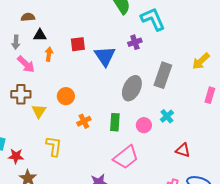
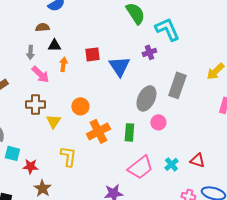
cyan cross: (167, 116) -> (171, 164), moved
orange cross: (84, 121) -> (98, 131), size x1.6
pink circle: (144, 125) -> (158, 122), moved

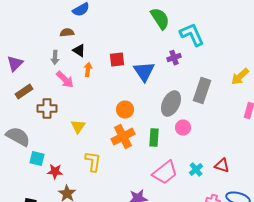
black triangle: (54, 45) -> (79, 51), turned 32
brown cross: (35, 104) -> (47, 109), moved
orange circle: (80, 106) -> (125, 110), moved

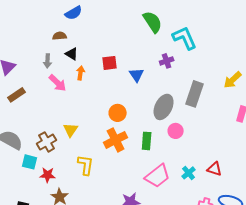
blue triangle: (144, 72) -> (137, 75), size x0.7
brown cross: (47, 109) -> (47, 142), moved, turned -30

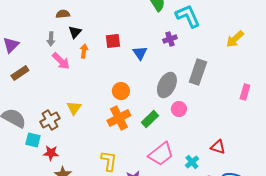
black triangle: (72, 54) -> (75, 32), turned 40
yellow arrow: (233, 80) -> (235, 39), moved
green rectangle: (147, 141) -> (150, 119), turned 42
yellow L-shape: (86, 165) -> (109, 161), moved
cyan cross: (189, 173) -> (192, 162), moved

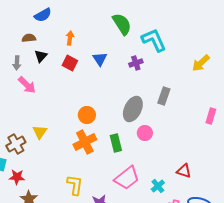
red square: (113, 41) -> (70, 63), moved, turned 35
orange arrow: (84, 51) -> (70, 38), moved
blue triangle: (140, 53) -> (100, 59), moved
gray rectangle: (198, 72) -> (164, 96), size x0.7
green rectangle: (150, 119) -> (116, 143), turned -60

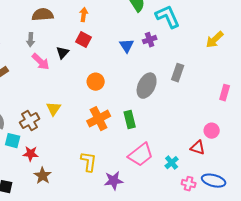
brown semicircle: (29, 38) -> (43, 15), size x1.5
black triangle: (41, 56) -> (63, 53), moved
blue triangle: (100, 59) -> (127, 46), moved
orange circle: (87, 115) -> (96, 82), moved
pink circle: (145, 133) -> (212, 131), moved

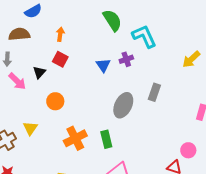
orange circle: (96, 82) -> (55, 101), moved

